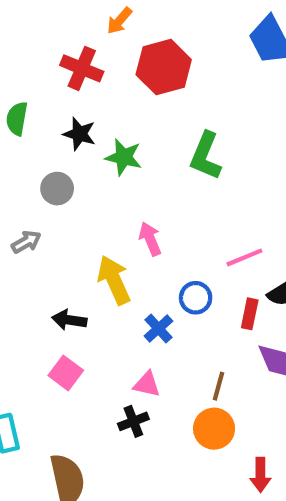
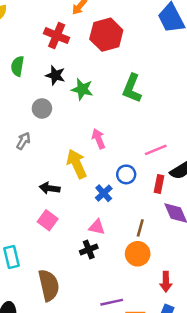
gray arrow: (26, 242) -> (23, 141), turned -30

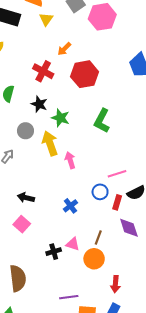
yellow arrow: (77, 164) -> (50, 143), moved
blue circle: (126, 174) -> (100, 192), moved
pink triangle: (97, 227) -> (73, 244), moved

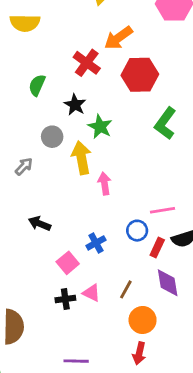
orange arrow: (64, 49) -> (118, 38), size x1.5
green L-shape: (102, 121) -> (165, 123), moved
pink square: (22, 224) -> (68, 263), moved
orange circle: (94, 259) -> (143, 320), moved

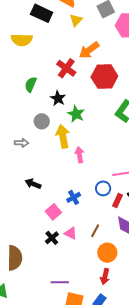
gray arrow: (24, 166) -> (22, 143), turned 48
black cross: (65, 299) -> (52, 238), turned -32

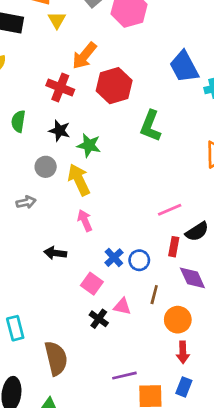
pink arrow: (79, 155) -> (85, 221), moved
blue circle: (103, 188) -> (139, 260), moved

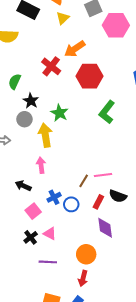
black star: (60, 131) -> (31, 101), moved
black semicircle: (197, 232) -> (118, 196), turned 36
black arrow: (55, 253) -> (23, 186), moved
brown line: (154, 295) -> (84, 181), moved
purple line: (124, 376) -> (48, 262), moved

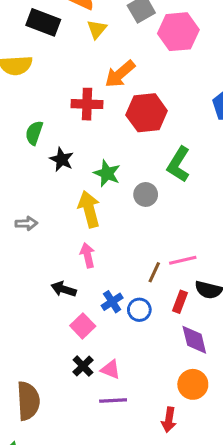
red cross: (51, 66) -> (87, 104), turned -30
gray circle: (24, 119) -> (146, 194), moved
pink triangle: (50, 234) -> (111, 369), moved
orange circle: (86, 254) -> (193, 384), moved

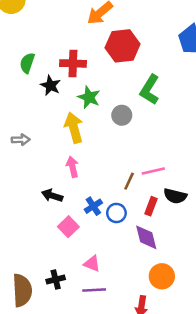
red cross: (87, 104) -> (73, 63), moved
purple diamond: (194, 340) -> (146, 237), moved
black cross: (83, 366) -> (56, 280), moved, turned 30

